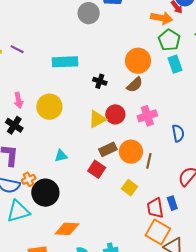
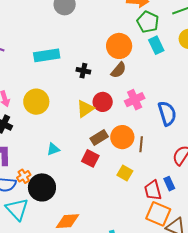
blue semicircle: (178, 133) -> (167, 113), size x1.4
cyan triangle: (18, 211) -> (17, 209), turned -50

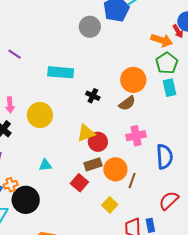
red circle: (103, 102) -> (98, 142), moved

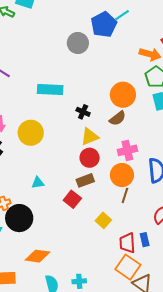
yellow triangle: (86, 133) -> (90, 137), moved
orange circle: (115, 169) -> (122, 175), moved

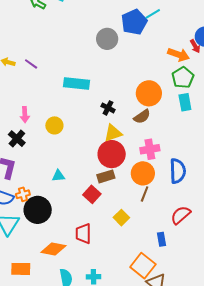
yellow circle: (31, 133) -> (54, 125), size x0.7
red circle: (90, 158) -> (112, 154), size x1.4
red trapezoid: (127, 243) -> (83, 234), moved

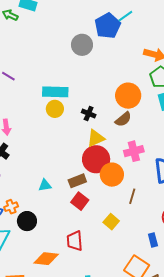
yellow circle: (54, 125) -> (55, 109), moved
orange circle: (143, 173) -> (112, 175), moved
brown rectangle: (106, 176) -> (77, 181), moved
black circle: (38, 210) -> (27, 221), size x0.7

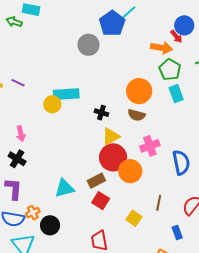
yellow circle: (55, 109) -> (52, 104), moved
brown semicircle: (123, 119) -> (136, 115), turned 60
cyan triangle: (45, 185) -> (64, 188), size x1.5
brown line: (132, 196) -> (159, 203), moved

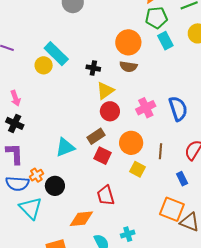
green pentagon: (170, 70) -> (156, 18), turned -30
cyan rectangle: (66, 94) -> (56, 54), turned 55
pink cross: (150, 146) -> (146, 108), moved
red circle: (113, 157) -> (110, 111), size x0.7
orange circle: (130, 171) -> (131, 143), moved

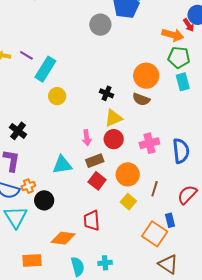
cyan rectangle: (56, 54) -> (45, 69), moved, turned 65
yellow circle: (44, 65) -> (57, 96), moved
pink arrow: (15, 98) -> (87, 138), moved
orange square: (172, 209) -> (155, 234), moved

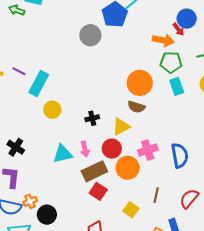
black cross: (107, 93) -> (92, 118), moved, turned -32
yellow triangle: (113, 118) -> (121, 127), moved
brown rectangle: (95, 161) -> (94, 171), size x1.4
cyan triangle: (62, 165) -> (63, 154), moved
orange circle: (128, 174) -> (128, 168), moved

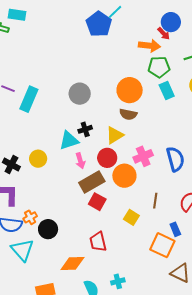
gray circle: (90, 35) -> (80, 94), moved
yellow circle: (52, 110) -> (38, 159), moved
cyan triangle: (63, 154) -> (69, 140), moved

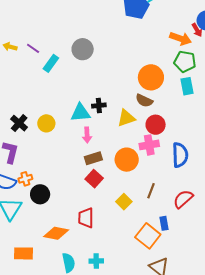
gray circle: (80, 94) -> (83, 49), moved
cyan rectangle: (29, 99) -> (51, 63), size x0.7
red circle: (107, 158) -> (156, 125), moved
brown rectangle: (92, 182) -> (93, 158), size x0.7

